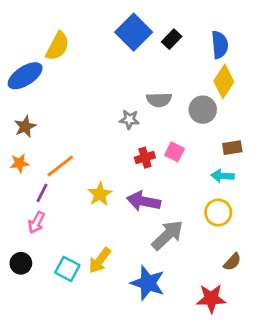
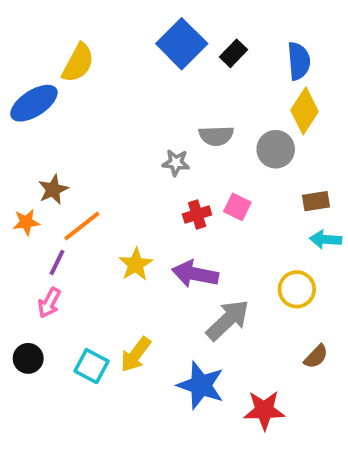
brown star: (25, 127) -> (53, 190), moved
cyan arrow: (222, 176) -> (326, 239), moved
red star: (211, 299) -> (264, 410), moved

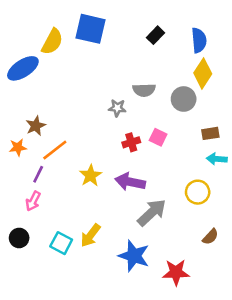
blue square: (182, 44) -> (90, 29), moved, turned -32

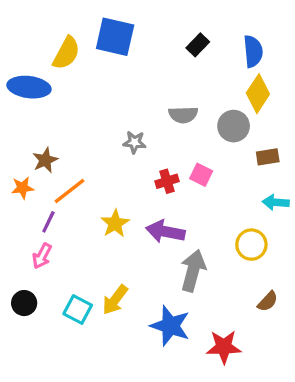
blue ellipse: (23, 68) -> (29, 87), turned 40
gray star: (117, 108) -> (135, 142), moved
brown rectangle: (210, 133) -> (268, 157), moved
gray arrow: (152, 212) -> (193, 271), turned -32

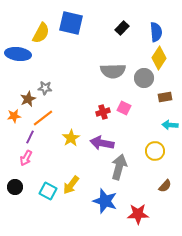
gray semicircle: (183, 115) -> (113, 71), size x1.4
gray star: (135, 142) -> (45, 88), moved

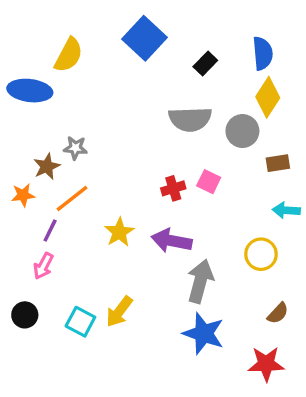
blue square: (71, 23) -> (145, 38), moved, turned 30
black rectangle: (122, 28) -> (205, 64), moved
blue star: (105, 201) -> (204, 333), moved
red star: (138, 214) -> (266, 364), moved

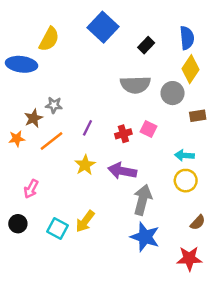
cyan arrow: (286, 210) -> (185, 155), moved
purple line: (50, 231) -> (87, 128), moved

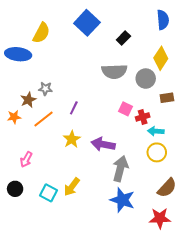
blue semicircle: (187, 38) -> (163, 20), moved
red cross: (123, 134) -> (143, 117), moved
brown semicircle: (198, 222) -> (167, 188), size x1.5

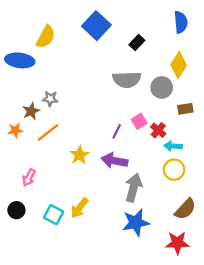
purple line: (74, 108) -> (117, 131), moved
pink square: (125, 109) -> (139, 121), turned 32
red cross: (143, 117) -> (158, 130), turned -32
blue star: (122, 200) -> (136, 223), turned -30

